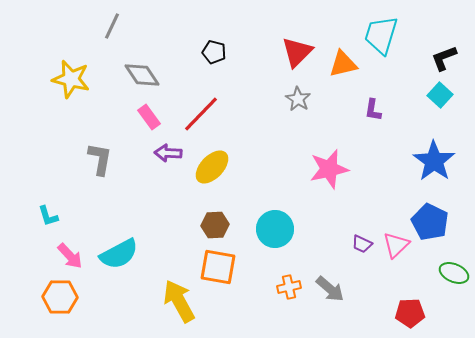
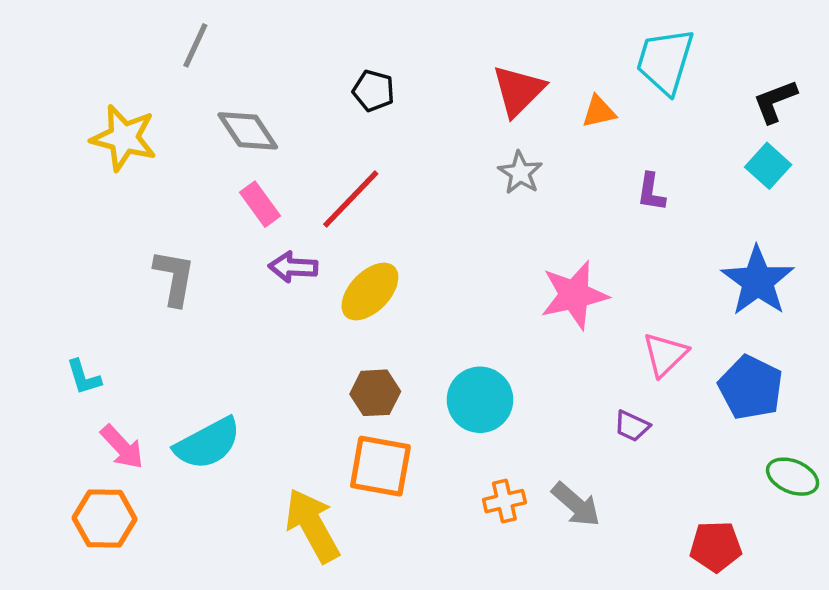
orange triangle: (343, 64) -> (599, 112), size x0.7
pink triangle: (396, 245) -> (665, 354), moved

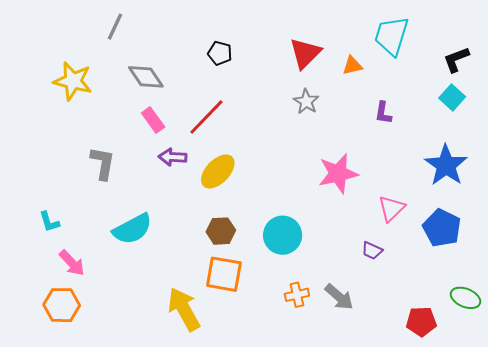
cyan semicircle: (208, 443) -> (132, 229), moved
green ellipse: (793, 477) -> (465, 298), moved

